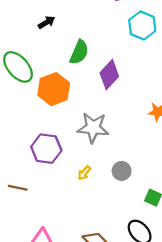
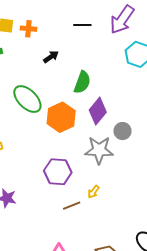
purple diamond: (109, 75) -> (98, 111), moved
gray circle: (122, 171) -> (123, 131), moved
brown line: (18, 188) -> (72, 206), moved, turned -30

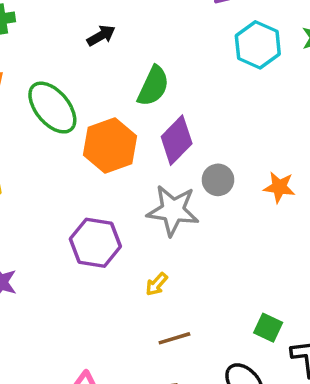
brown line: (72, 206) -> (174, 338), moved

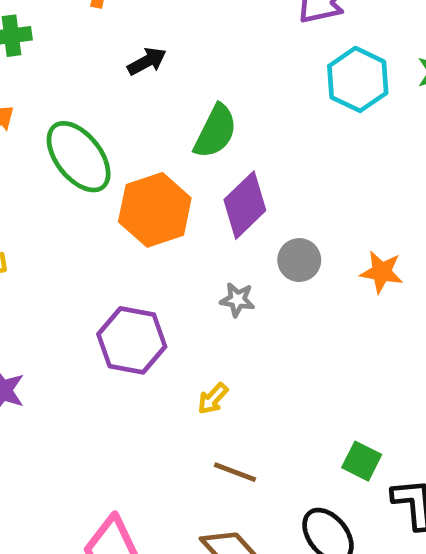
gray star: (173, 210) -> (237, 300), size x0.5
brown line: (174, 338) -> (235, 472), turned 36

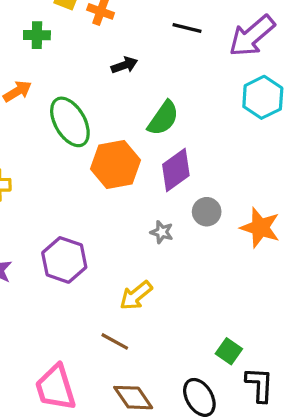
orange star: (382, 272) -> (260, 228), size x1.4
purple hexagon: (132, 340) -> (64, 260), moved
yellow arrow: (213, 399) -> (136, 295), size x1.5
brown line: (235, 472) -> (115, 341), moved

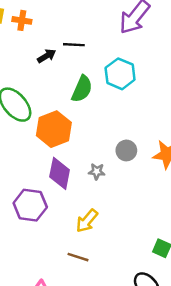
black line: (187, 28) -> (74, 45), moved
cyan hexagon: (263, 97) -> (120, 74), moved
purple diamond: (176, 170) -> (60, 173), moved, turned -32

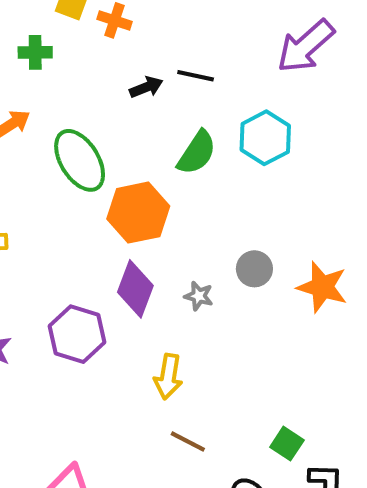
yellow arrow: (87, 221) -> (168, 376), turned -40
brown line: (78, 257) -> (188, 442), moved

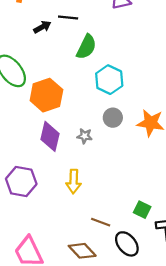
cyan hexagon: (265, 138) -> (109, 80), moved
green semicircle: (197, 153) -> (86, 47), moved
purple hexagon: (77, 334) -> (21, 181), moved
brown line: (188, 442) -> (101, 222), moved

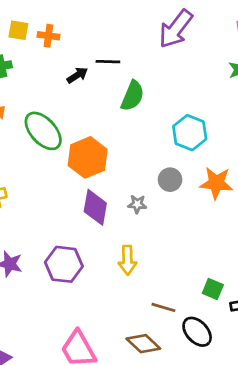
cyan hexagon: (109, 80) -> (190, 133), moved

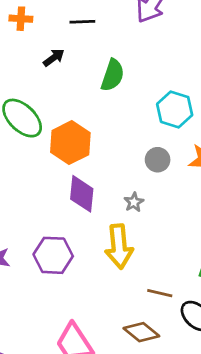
black line: (108, 62) -> (82, 22), moved
gray star: (137, 204) -> (134, 202), moved, turned -30
yellow arrow: (127, 260) -> (119, 247), size x1.4

